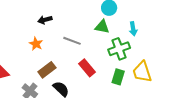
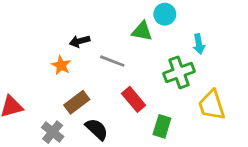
black arrow: (45, 20) -> (80, 41), moved
green triangle: (102, 27) -> (142, 31), moved
green rectangle: (118, 77) -> (162, 126), moved

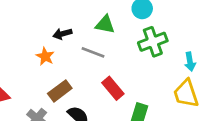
green triangle: (142, 31) -> (105, 24), moved
cyan arrow: (199, 44) -> (190, 62), moved
green cross: (179, 72) -> (153, 42), moved

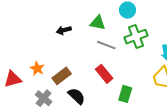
gray line: (93, 52) -> (106, 45), moved
orange star: (45, 56) -> (37, 68), moved

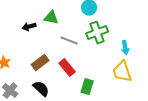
green triangle: (98, 23) -> (51, 18), moved
brown rectangle: (62, 76) -> (40, 63), moved

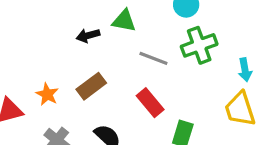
brown rectangle: (40, 63) -> (91, 86), moved

